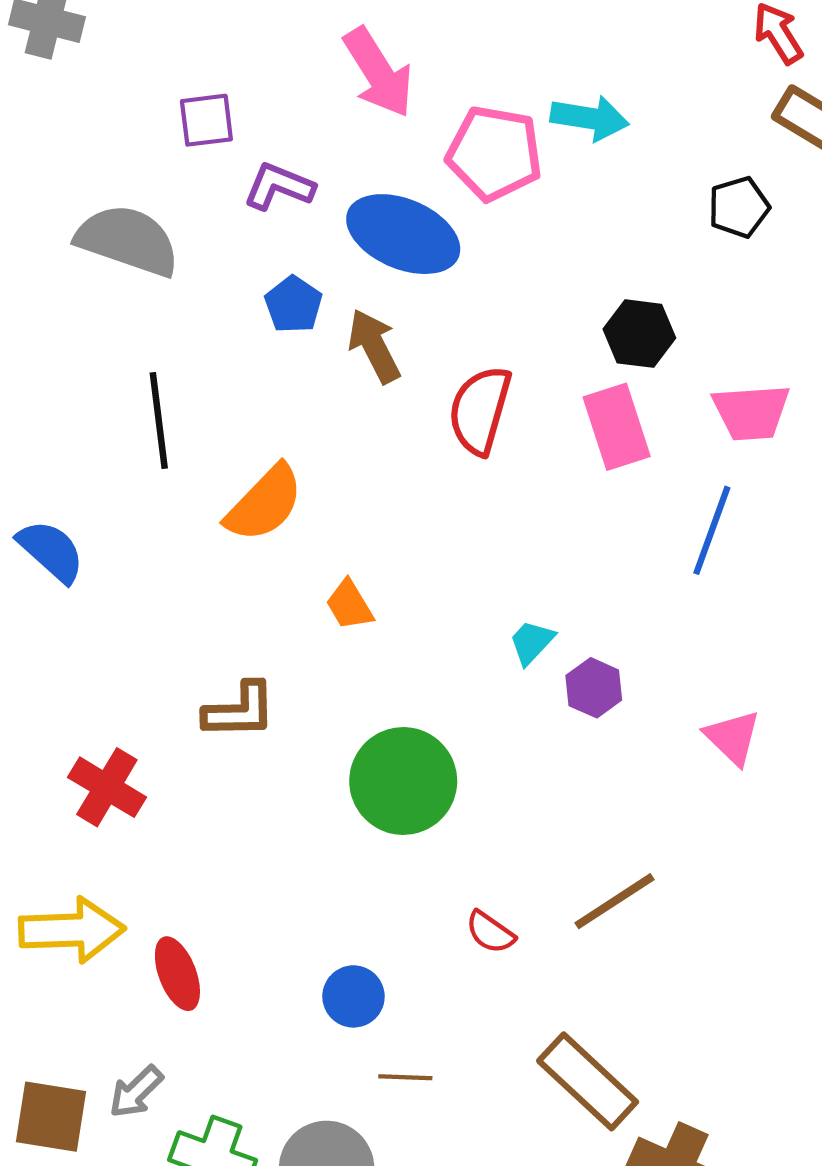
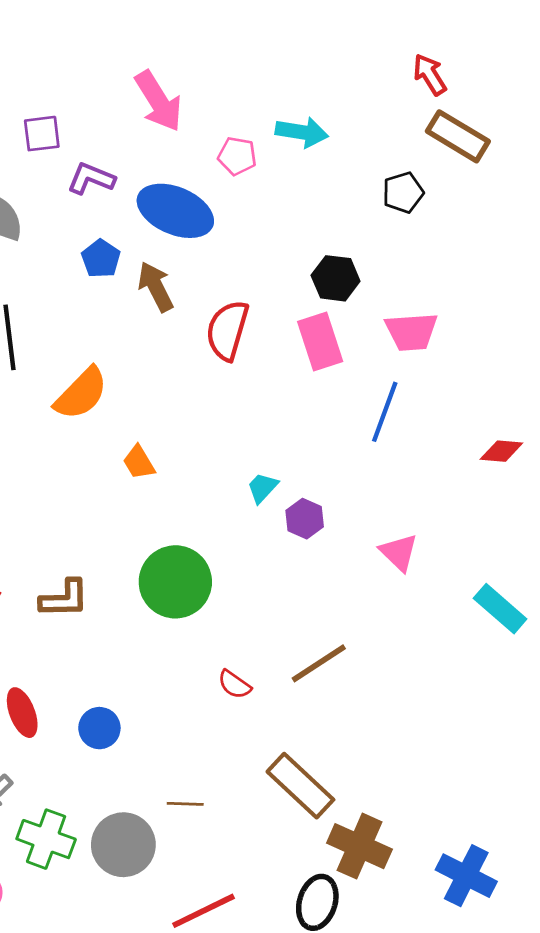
pink pentagon: (494, 153) -> (237, 156), size x0.6
brown L-shape: (240, 711) -> (64, 599), moved
blue circle: (353, 996) -> (99, 728), moved
brown line: (405, 1077) -> (185, 804), moved

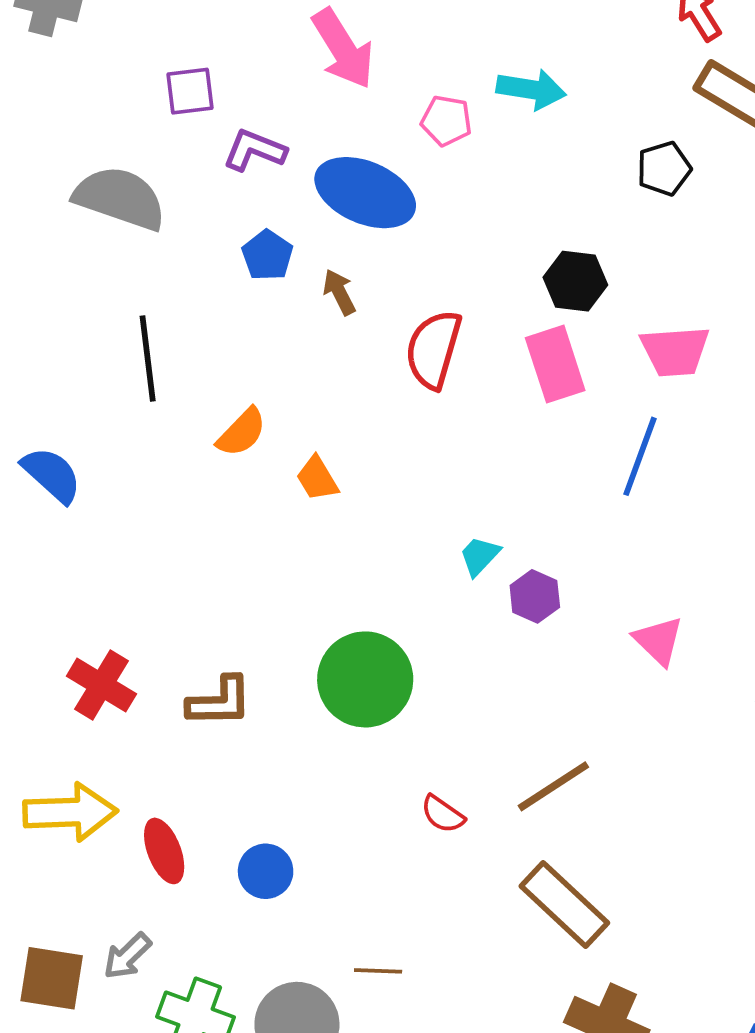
brown arrow: (156, 287) -> (339, 292), size x0.7
orange semicircle: (81, 394) -> (242, 432), size x0.7
orange trapezoid: (139, 462) -> (317, 478), moved
brown rectangle: (300, 786) -> (564, 904), moved

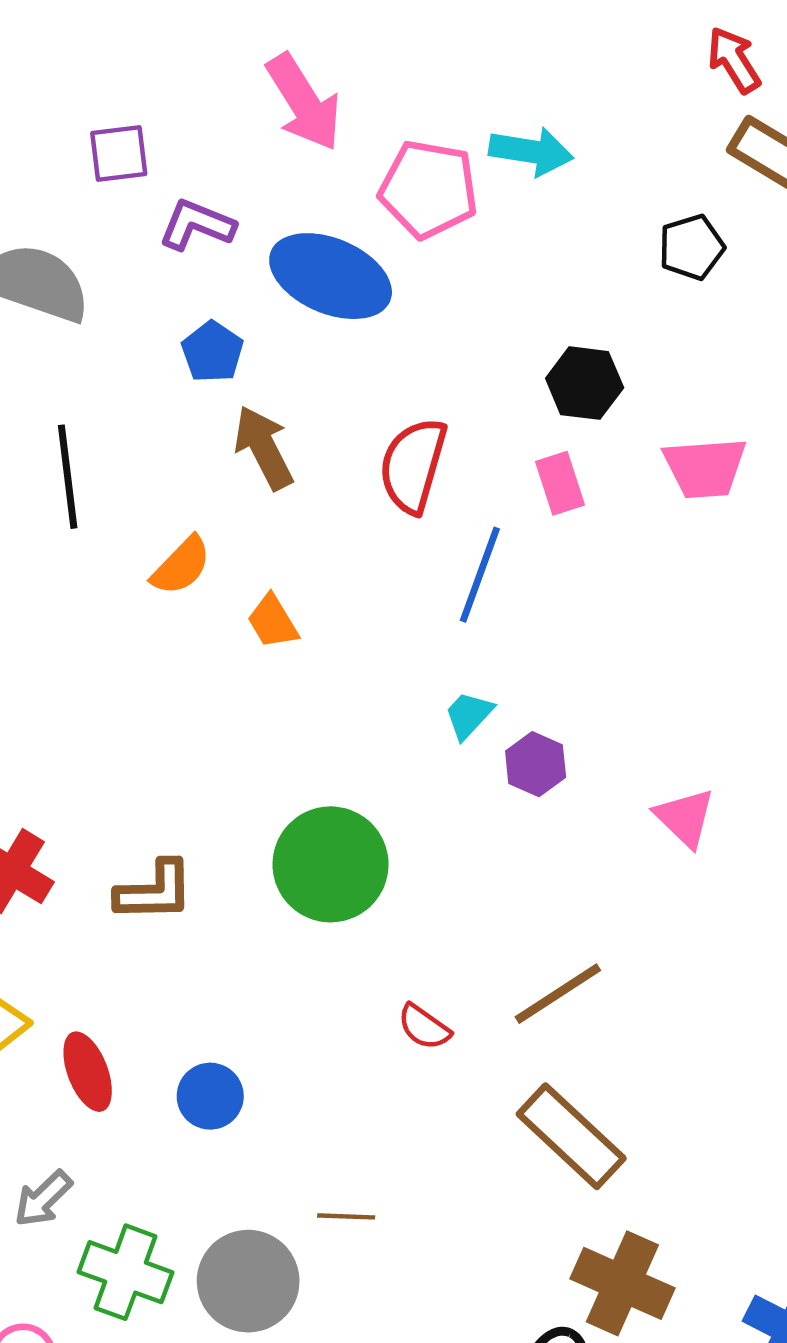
pink pentagon: (446, 121) -> (429, 189), size x1.6
brown arrow: (339, 292) -> (264, 448), moved, size x1.5
pink rectangle: (555, 364) -> (560, 483), size x0.7
blue line: (640, 456) -> (480, 575), moved

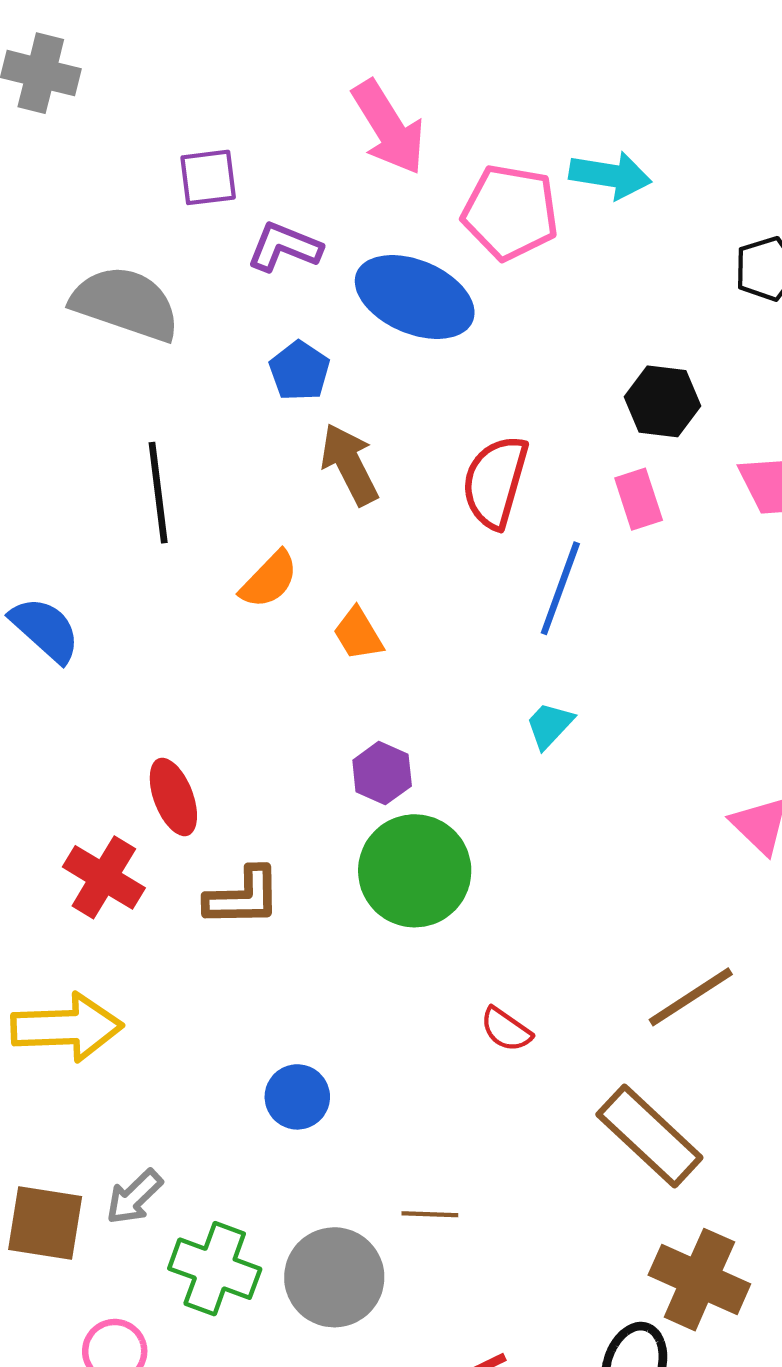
purple hexagon: (536, 764) -> (382, 773), moved
brown line: (558, 994) -> (691, 997), moved
red ellipse: (88, 1072) -> (173, 797), moved

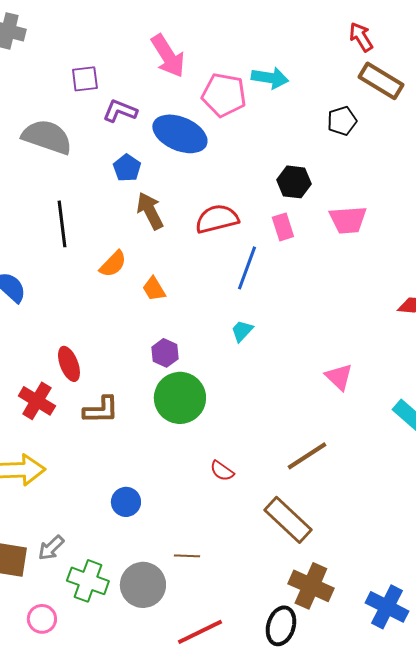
red semicircle: (495, 482) -> (217, 219), turned 60

